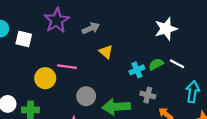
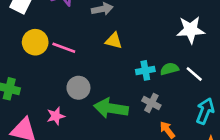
yellow triangle: (106, 52) -> (114, 41), turned -40
yellow circle: (45, 78) -> (35, 42), moved

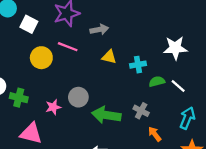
pink line: (64, 48) -> (68, 47), moved
cyan cross: (145, 70) -> (138, 65), moved
pink star: (56, 116) -> (53, 107), moved

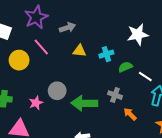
pink line: (68, 47) -> (41, 47), turned 36
white line: (178, 86) -> (145, 76), moved

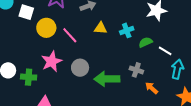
pink line: (41, 47) -> (70, 35), moved
yellow circle: (19, 60) -> (46, 28), moved
pink star: (36, 103) -> (52, 62), moved, size x1.5

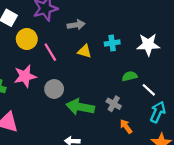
cyan cross: (127, 30) -> (112, 43), moved

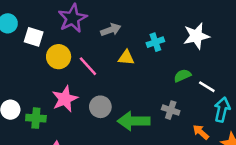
orange arrow: (126, 126) -> (201, 132), moved

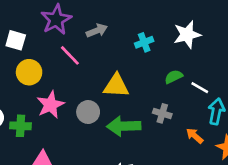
yellow circle: (59, 57) -> (29, 72), moved
yellow triangle: (126, 58) -> (116, 86), moved, size x1.5
pink line: (88, 66) -> (70, 55), moved

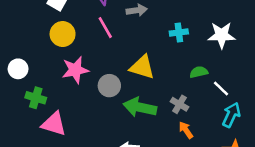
green cross: (21, 126) -> (36, 98), moved
orange arrow: (195, 136) -> (186, 130), moved

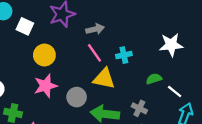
pink line: (105, 28) -> (94, 53), moved
cyan cross: (179, 32) -> (124, 55), moved
yellow circle: (63, 34) -> (44, 55), moved

